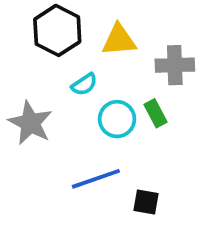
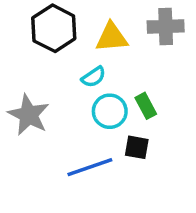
gray cross: (175, 65) -> (166, 26), moved
cyan semicircle: (84, 84) -> (93, 77), moved
black square: (146, 202) -> (137, 147), moved

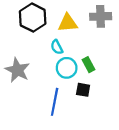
cyan semicircle: (93, 77) -> (57, 47), turned 96
blue line: (90, 167) -> (55, 102), turned -60

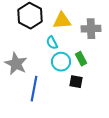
gray cross: (101, 16) -> (91, 29), moved
blue line: (55, 102) -> (34, 89), moved

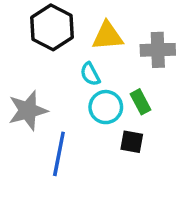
gray star: (16, 64) -> (28, 111), turned 30

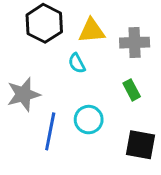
green rectangle: (140, 102) -> (132, 90), moved
cyan circle: (106, 107) -> (89, 120), moved
black square: (132, 142) -> (140, 145), moved, size x1.5

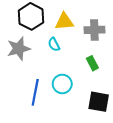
gray star: (23, 94) -> (19, 49), moved

